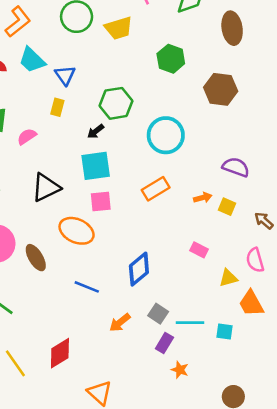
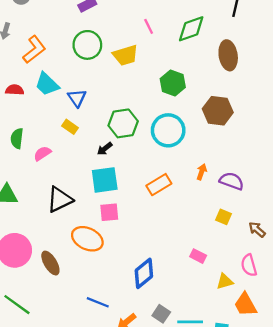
yellow rectangle: (57, 107) -> (70, 127), turned -70
cyan circle: (166, 135) -> (168, 130), moved
orange rectangle: (156, 189) -> (159, 185), moved
orange arrow: (203, 198) -> (202, 172), moved, turned -56
blue line: (87, 287) -> (98, 302), moved

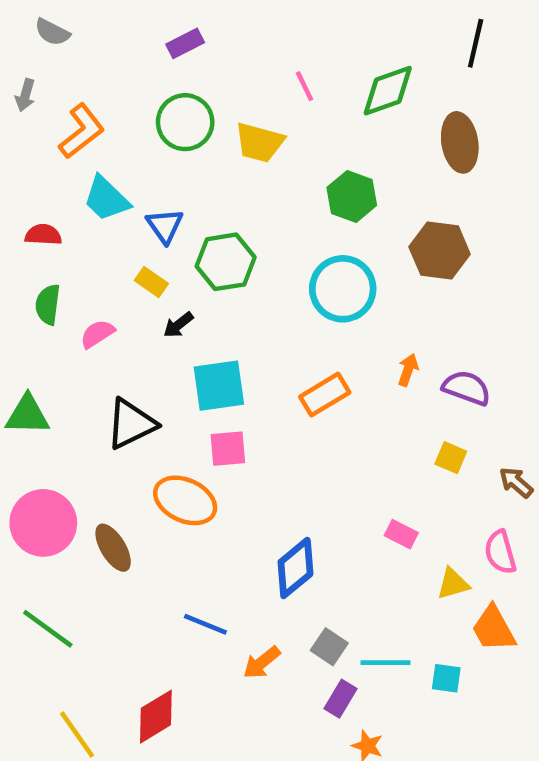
yellow trapezoid: (125, 55) -> (259, 142), turned 32
red semicircle: (15, 90) -> (43, 235), moved
green hexagon: (123, 123) -> (226, 262), moved
black arrow: (105, 149) -> (178, 325), moved

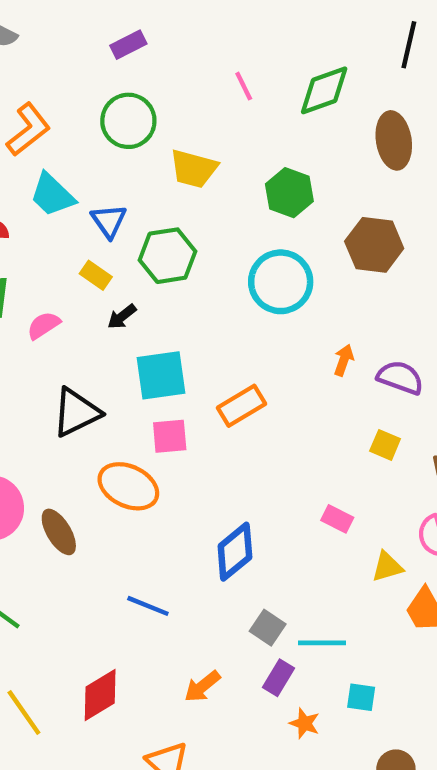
yellow trapezoid: (259, 142) -> (194, 169), moved
orange rectangle: (325, 395) -> (241, 406), moved
orange arrow: (262, 663) -> (202, 686), moved
cyan square: (446, 678) -> (361, 697), moved

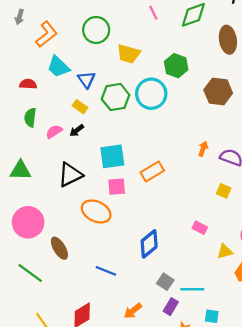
cyan circle: (281, 282) -> (151, 94), moved
black arrow: (122, 317) -> (77, 130), moved
brown ellipse: (59, 532) -> (59, 248), moved

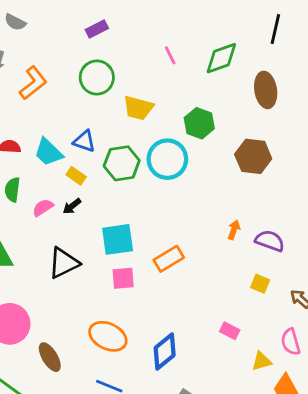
cyan trapezoid: (58, 67) -> (48, 152), moved
blue triangle: (86, 80) -> (84, 141), turned -36
orange ellipse: (96, 211) -> (108, 336), moved

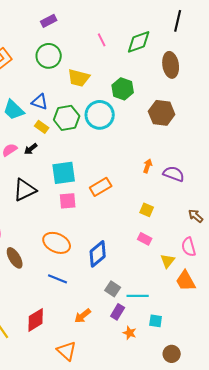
yellow rectangle: (76, 176) -> (42, 127), moved
yellow square: (260, 284) -> (147, 210), moved
yellow triangle: (262, 361) -> (168, 261), turned -35

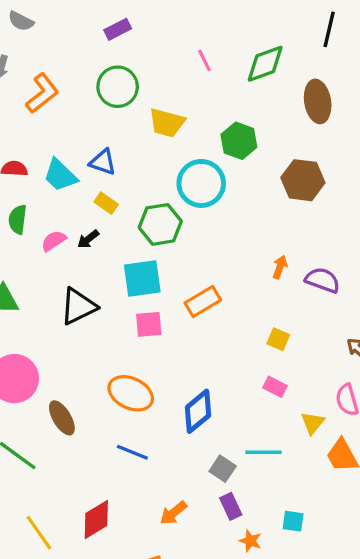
green hexagon: (67, 118) -> (160, 224), moved
cyan line: (138, 296) -> (264, 452), moved
purple rectangle: (118, 312) -> (231, 506), turned -56

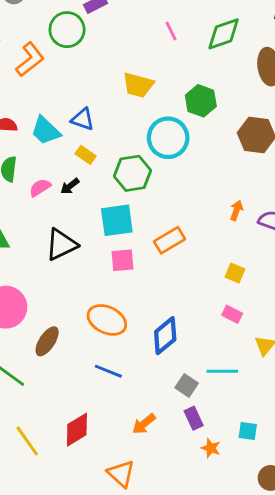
green circle: (118, 87) -> (67, 30), moved
brown ellipse: (62, 418) -> (47, 341), turned 64

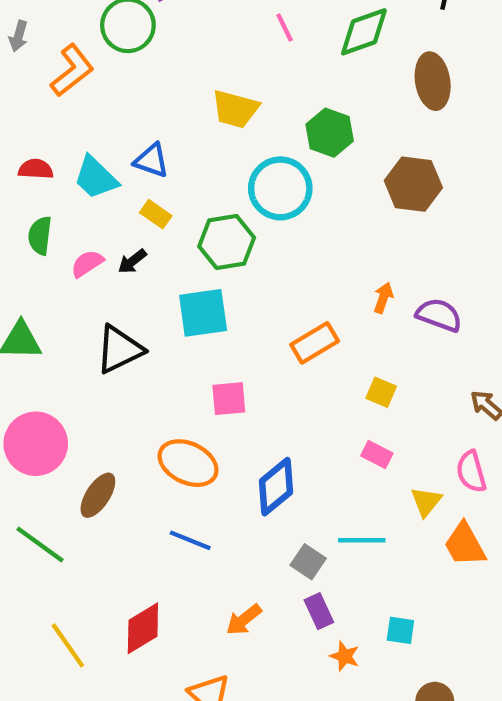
orange rectangle: (169, 240) -> (315, 343), moved
pink square: (123, 260) -> (229, 399), moved

